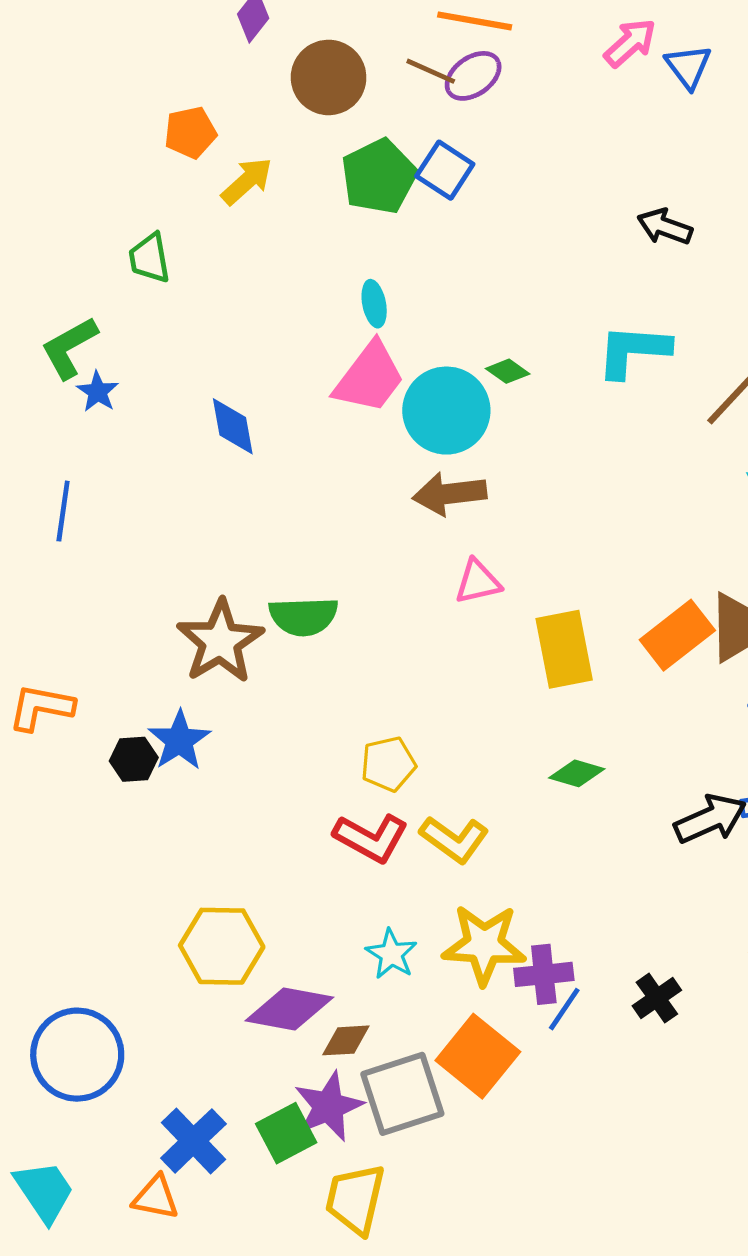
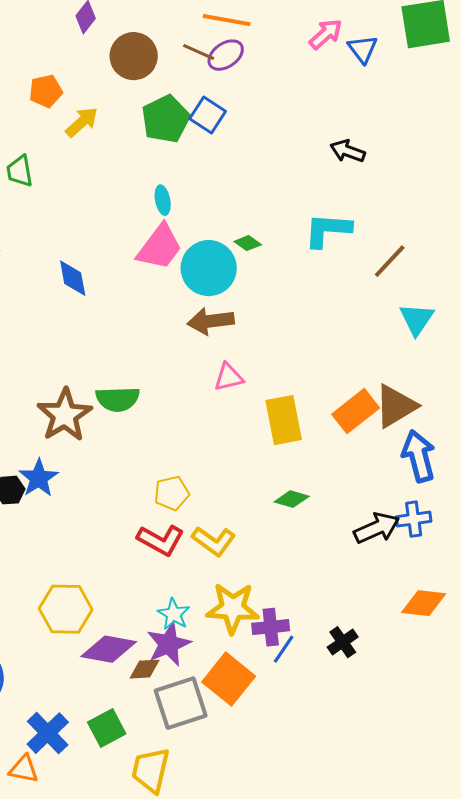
purple star: (329, 1106) -> (169, 644), moved

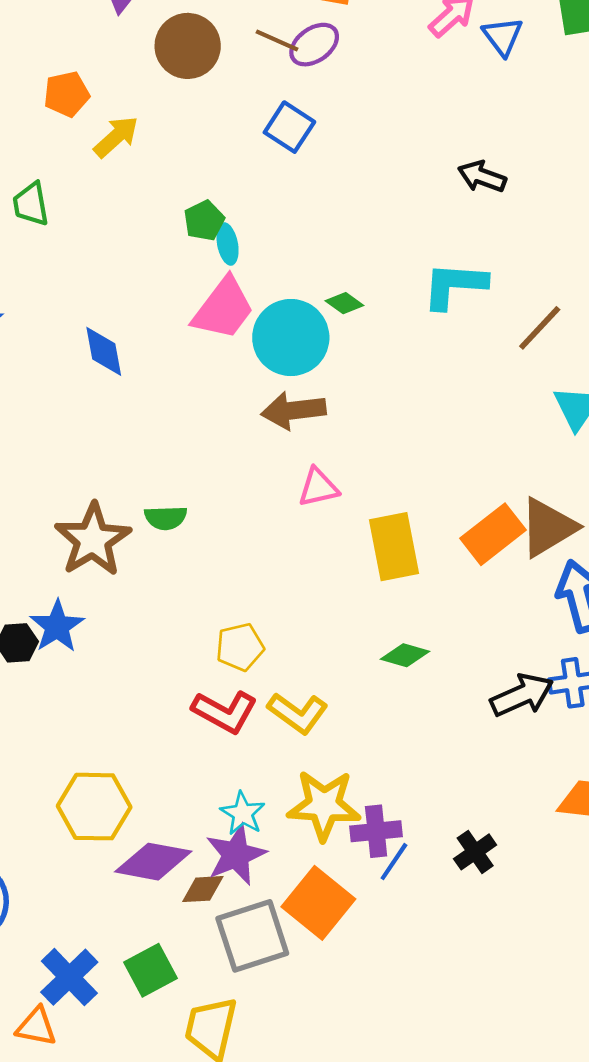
green pentagon: (166, 119) -> (204, 221), moved, size x0.6
green semicircle: (118, 399) -> (166, 518), size x0.7

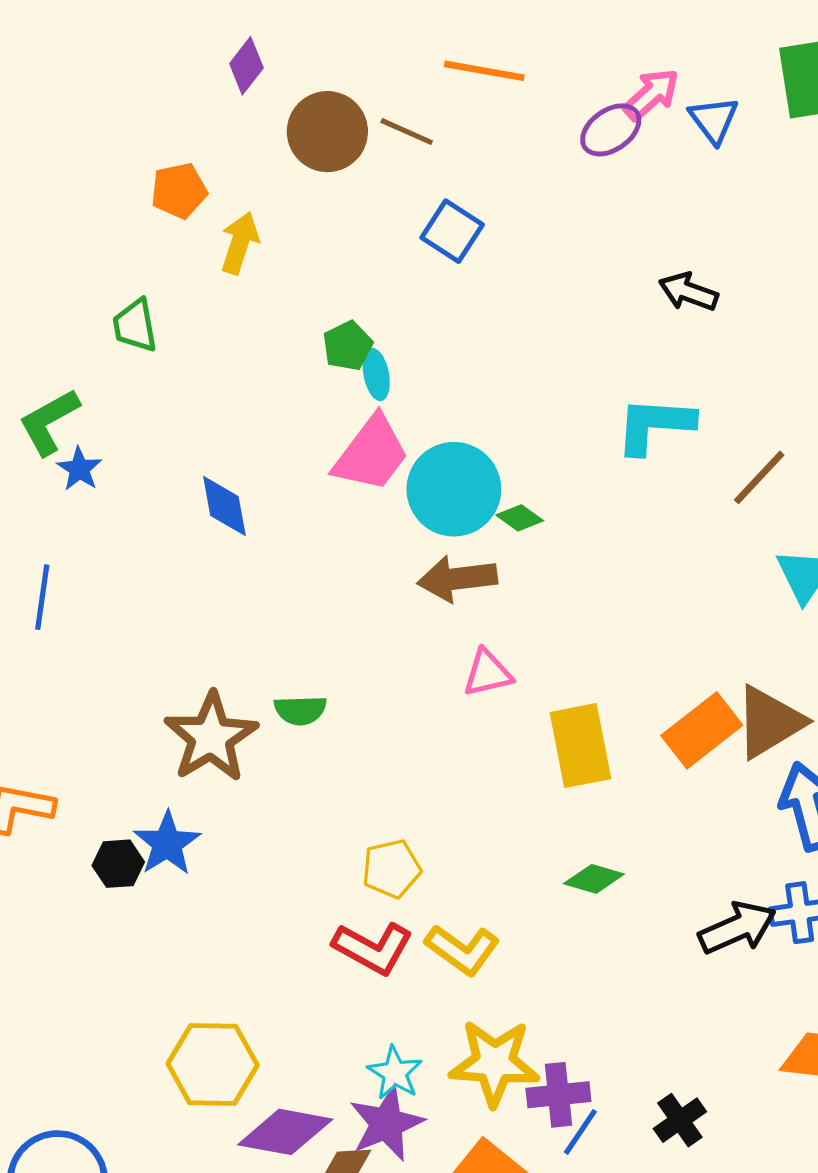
brown line: (277, 40) -> (407, 132), moved
purple ellipse: (314, 45) -> (611, 130), moved
yellow arrow: (116, 137) -> (240, 243), turned -30
green diamond: (344, 303) -> (520, 518), moved

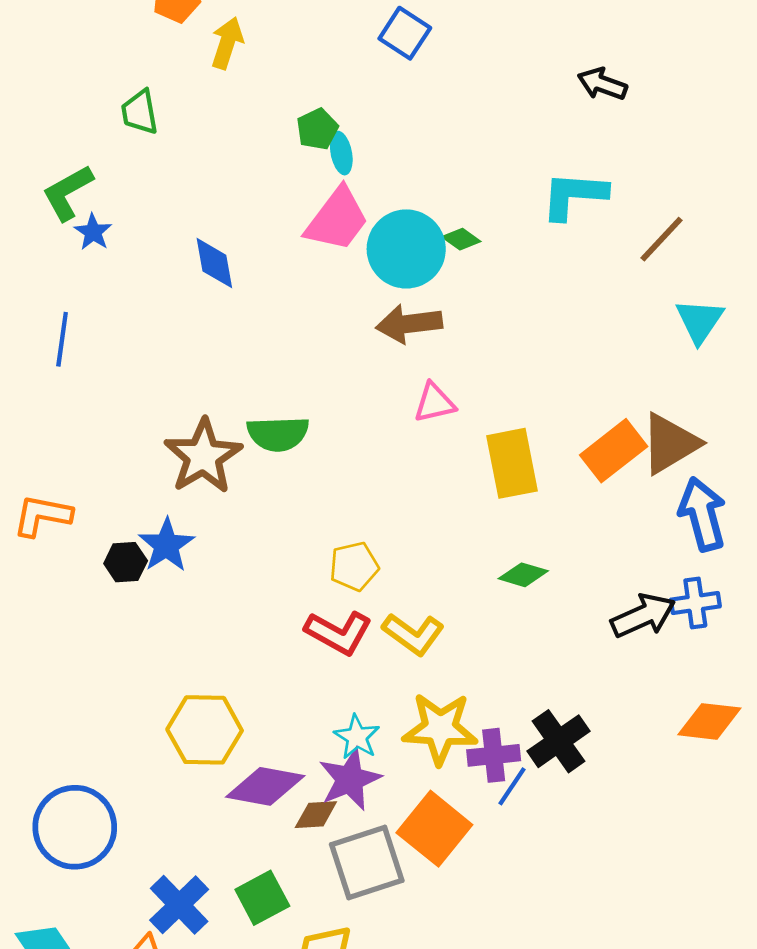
green diamond: (520, 518) -> (461, 239), moved
green semicircle: (300, 710) -> (278, 434), size x1.4
black cross: (680, 1120) -> (559, 741), moved, size x1.4

